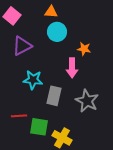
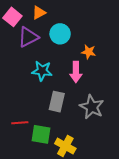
orange triangle: (51, 12) -> (39, 13), moved, turned -32
purple triangle: (22, 46) -> (28, 37), moved
cyan star: (33, 80) -> (42, 71), moved

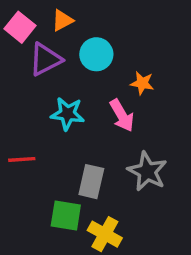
pink arrow: (76, 72) -> (122, 115), turned -30
gray rectangle: (57, 102) -> (91, 182), moved
red line: (20, 123) -> (22, 159), moved

